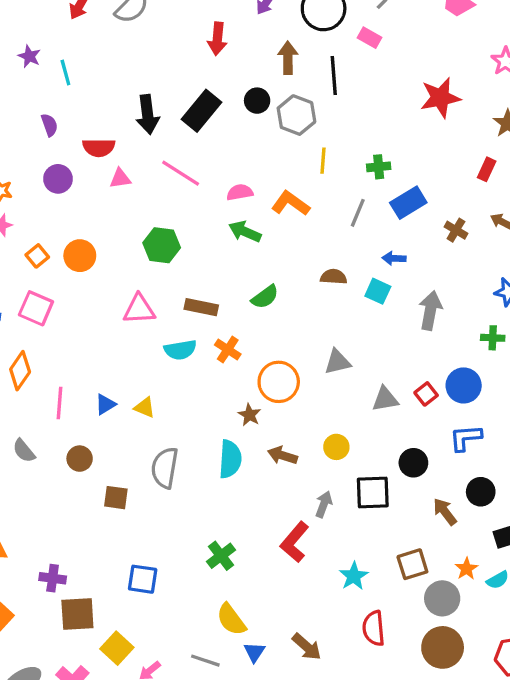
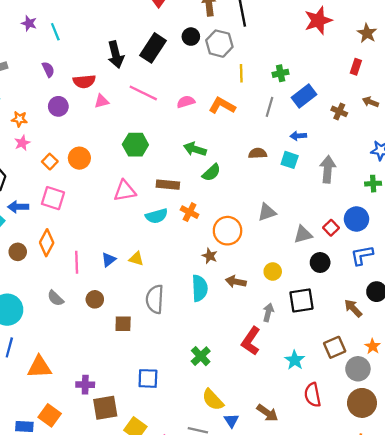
green arrow: (245, 232) -> (195, 149), moved
black circle: (413, 463) -> (320, 262), moved

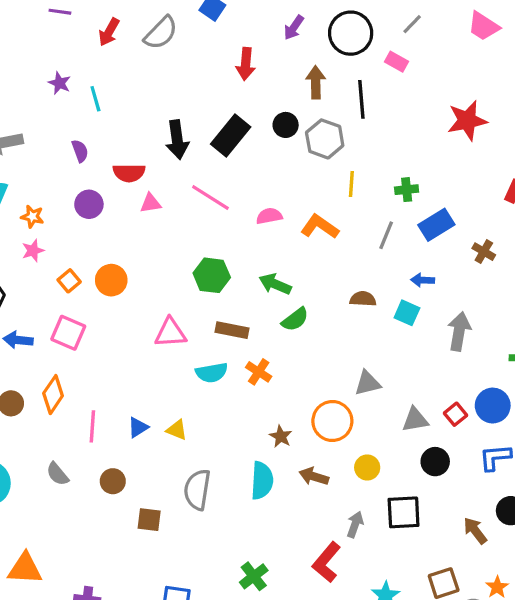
green hexagon: (135, 145) -> (212, 275), moved
orange circle: (228, 231) -> (332, 421), moved

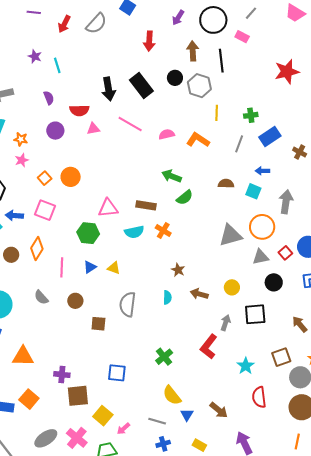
black rectangle: (231, 136) -> (141, 85), turned -75
green hexagon: (212, 275) -> (88, 233), moved
gray triangle: (367, 383) -> (230, 235), size x1.4
orange circle: (332, 421) -> (262, 227), moved
cyan semicircle: (262, 481) -> (167, 297), size x0.6

